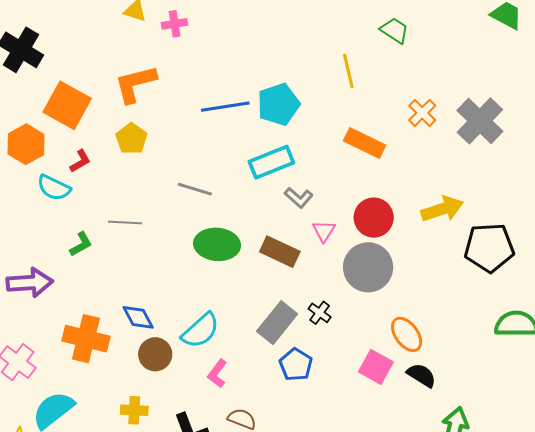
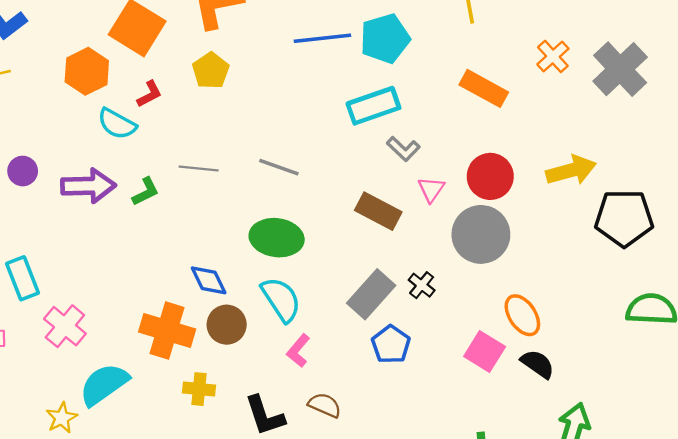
gray line: (195, 189) -> (279, 167), moved
green ellipse: (217, 244) -> (277, 238), moved
purple arrow: (30, 283) -> (88, 186), moved
cyan semicircle: (201, 331) -> (281, 299), turned -84
orange cross: (86, 339) -> (167, 330), moved

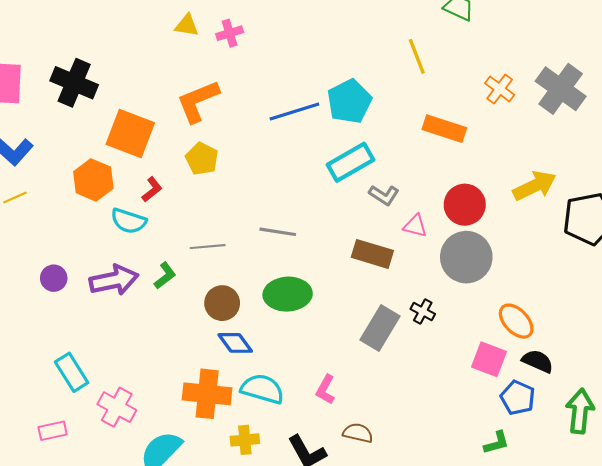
pink triangle: (431, 189) -> (415, 226), turned -40
cyan semicircle: (281, 299) -> (262, 389), moved, turned -30
brown circle: (227, 325) -> (222, 303), moved
blue pentagon: (391, 345) -> (518, 398), moved

